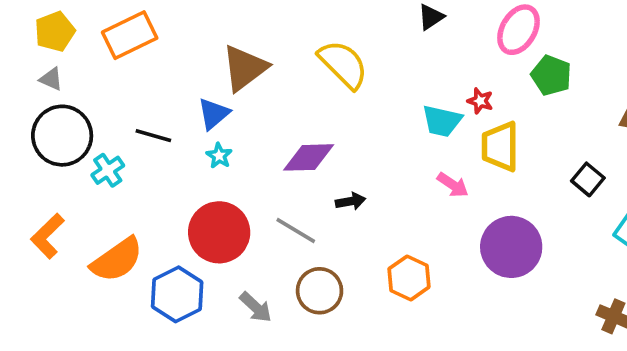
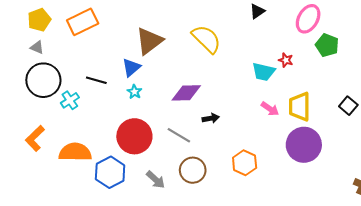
yellow trapezoid: (500, 147) -> (300, 107), moved
orange semicircle: (117, 260) -> (75, 152), turned -144

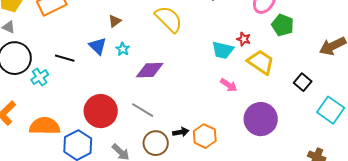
brown triangle: (149, 41) -> (115, 21), size x0.5
blue triangle: (131, 67) -> (98, 46), turned -36
cyan star: (134, 92) -> (123, 49), moved
yellow trapezoid: (300, 107) -> (261, 62), moved, turned 124
black arrow: (211, 118) -> (181, 132), moved

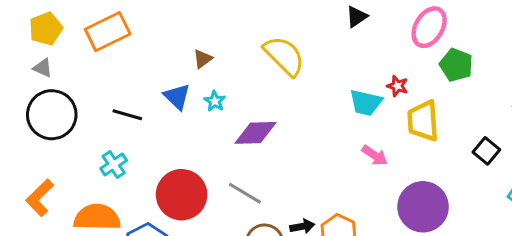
yellow trapezoid: (261, 62) -> (423, 121), turned -128
cyan cross: (40, 77) -> (114, 165), moved

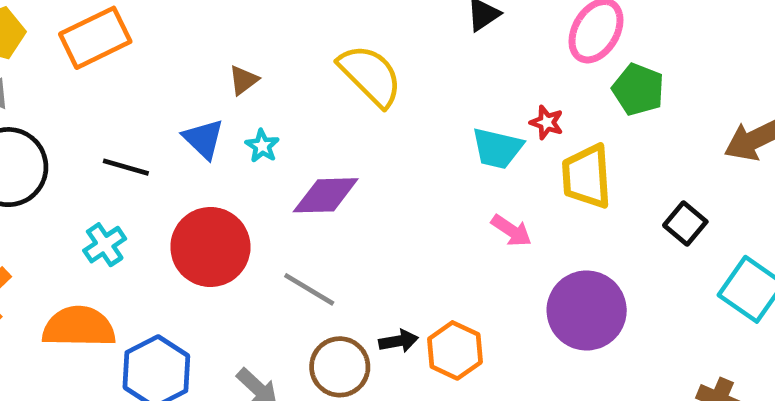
red circle: (182, 195) -> (210, 247), moved

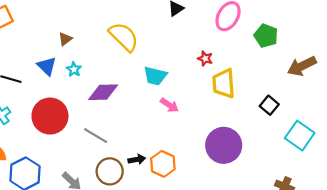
green pentagon: (638, 89) -> (266, 36), moved
cyan trapezoid: (497, 148) -> (155, 76), moved
pink arrow: (511, 231) -> (169, 105), moved

